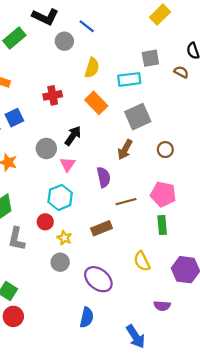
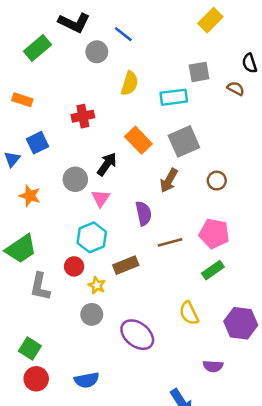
orange rectangle: (96, 103) -> (138, 140), moved
green rectangle: (162, 225) -> (213, 270), turned 60
brown rectangle: (102, 228) -> (126, 265), moved
blue semicircle: (87, 317) -> (87, 380), moved, turned 66

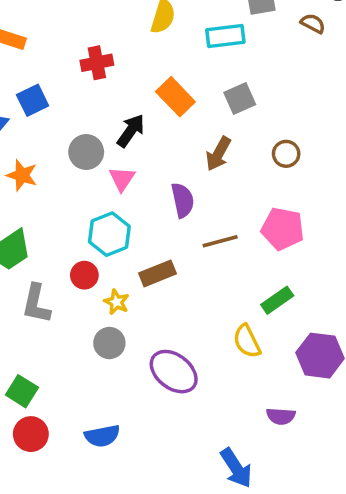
gray square: (184, 141) -> (240, 98), size x0.7
green rectangle: (213, 270) -> (277, 300), moved

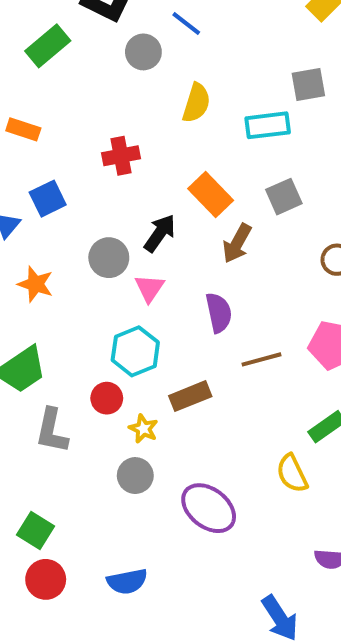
brown arrow: (218, 154) -> (237, 243), moved

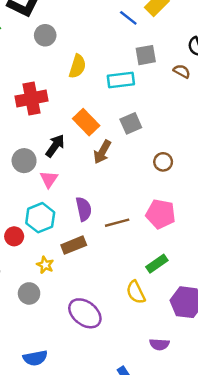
blue line: (186, 23) -> (128, 18), moved
red cross: (121, 156) -> (32, 99), size x1.4
purple semicircle: (219, 313) -> (84, 209), moved
red circle: (107, 398) -> (14, 236), moved
gray circle: (135, 476) -> (29, 293), moved

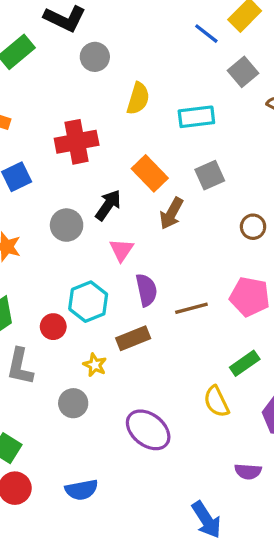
gray square: (146, 55) -> (243, 72), moved, turned -30
pink triangle: (49, 179) -> (121, 250), moved

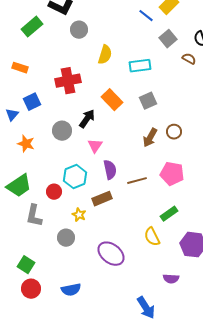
brown arrow: (171, 213) -> (150, 138), moved

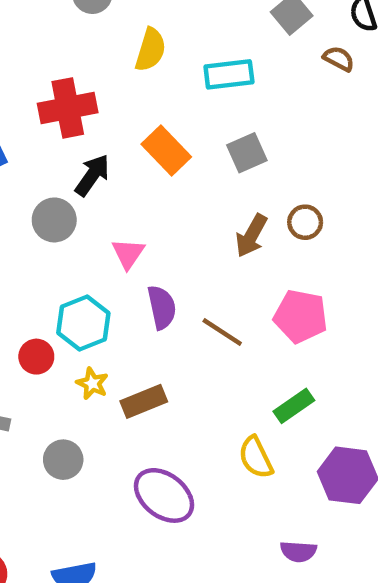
black arrow: (87, 119) -> (92, 175), moved
brown line: (137, 181) -> (222, 332), turned 48
brown rectangle: (102, 199) -> (144, 401), moved
yellow star: (79, 215) -> (92, 383), moved

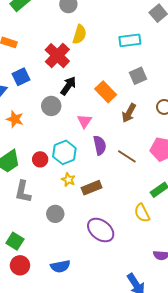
yellow semicircle: (151, 50) -> (79, 34), moved
red cross: (68, 108) -> (57, 56), turned -35
orange rectangle: (166, 151) -> (106, 92), moved
brown arrow: (251, 236) -> (129, 113), moved
red circle: (36, 357) -> (40, 159), moved

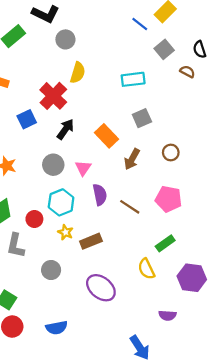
blue square: (21, 77) -> (27, 119), moved
gray circle: (51, 106) -> (53, 165), moved
red circle: (40, 159) -> (34, 219), moved

